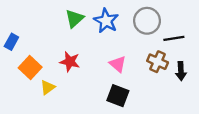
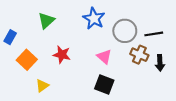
green triangle: (75, 18) -> (46, 21), moved
gray circle: (147, 21) -> (125, 31), moved
yellow triangle: (48, 87) -> (42, 86), moved

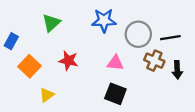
blue star: (94, 18) -> (104, 21), turned -30
pink triangle: (104, 57) -> (115, 63), turned -35

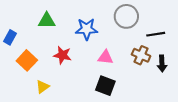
blue star: (104, 21) -> (87, 29), moved
green triangle: (51, 23) -> (47, 21), turned 42
gray circle: (138, 34) -> (126, 16), moved

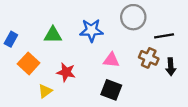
green triangle: (47, 21) -> (53, 35), moved
red star: (62, 55) -> (66, 72), moved

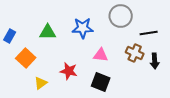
red star: (66, 72) -> (69, 71), moved

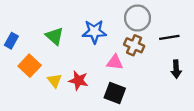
green triangle: (48, 32) -> (55, 36), turned 42
brown cross: (135, 53) -> (134, 45), moved
yellow triangle: (41, 83) -> (55, 80), moved, turned -32

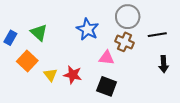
blue star: (94, 32) -> (88, 29), turned 30
green triangle: (55, 36) -> (39, 32), moved

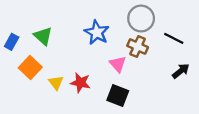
black line: (157, 35) -> (174, 38), turned 36
pink triangle: (107, 58) -> (118, 64), turned 42
black arrow: (164, 64) -> (181, 71), turned -126

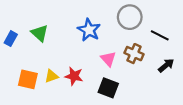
brown cross: (138, 47) -> (134, 54), moved
orange square: (30, 67) -> (28, 79), moved, turned -30
yellow triangle: (56, 83) -> (51, 76), turned 48

